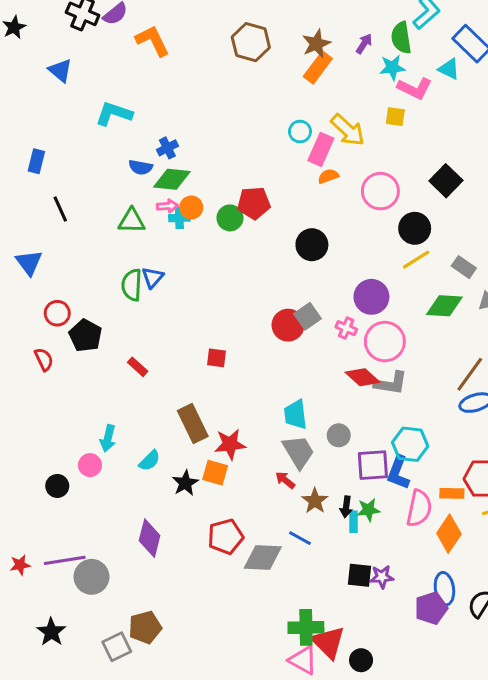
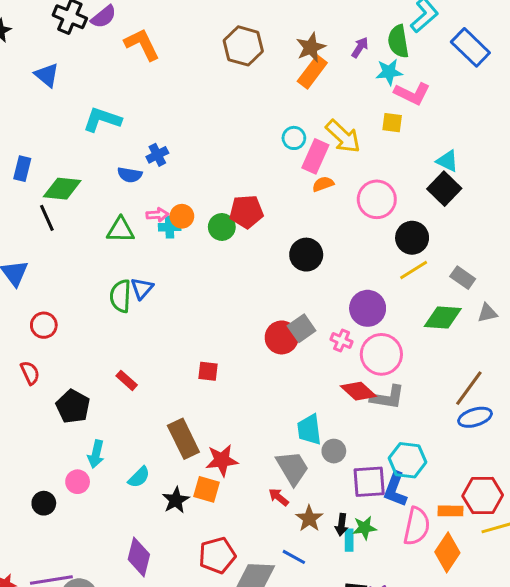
cyan triangle: (449, 69) -> (447, 161), moved
green diamond: (172, 179) -> (62, 189), moved
black pentagon: (86, 336) -> (73, 407), moved
cyan trapezoid: (296, 414) -> (309, 430), moved

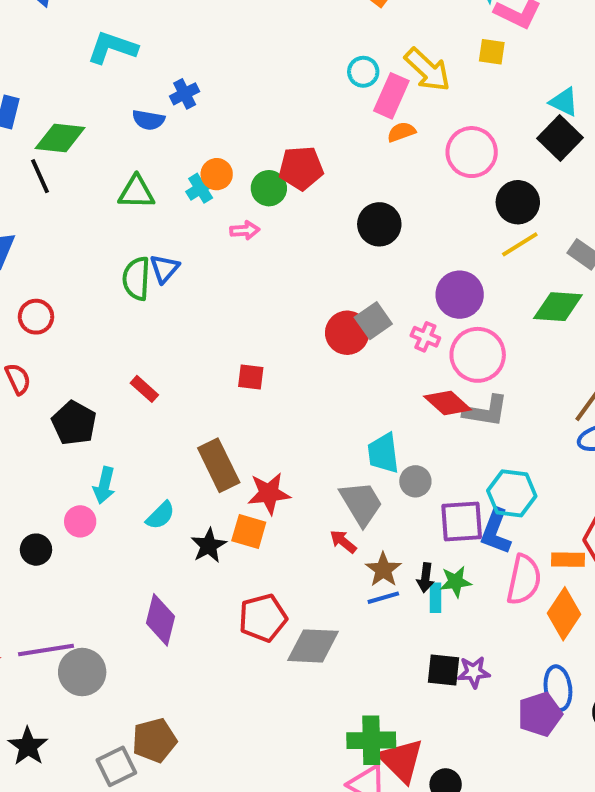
pink arrow: (157, 215) -> (245, 230), moved
cyan cross: (170, 227) -> (201, 188), turned -30
blue line: (294, 557) -> (383, 598), moved, turned -45

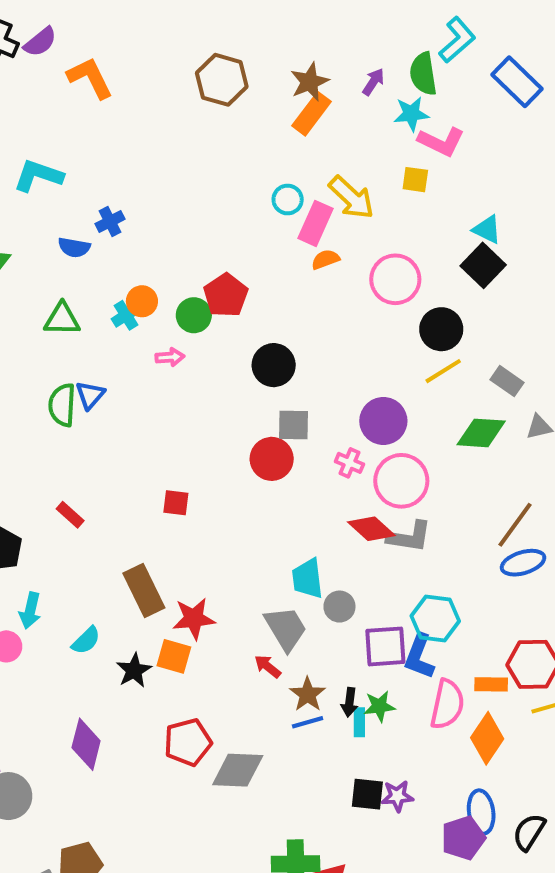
red pentagon: (301, 168) -> (226, 295), turned -30
black circle: (379, 224) -> (274, 365), moved
gray square: (373, 321) -> (294, 425), moved, turned 36

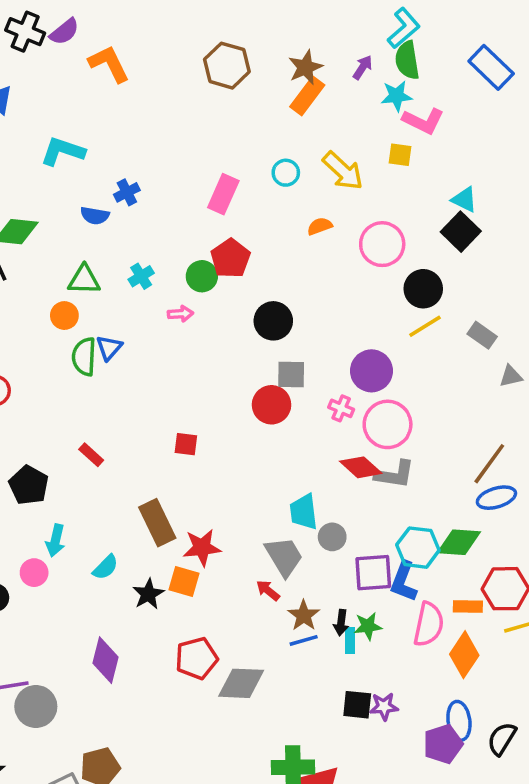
cyan L-shape: (457, 40) -> (404, 28), moved
pink rectangle: (316, 223) -> (223, 194), moved
orange circle: (142, 301) -> (64, 316), moved
green diamond: (481, 433) -> (459, 542), moved

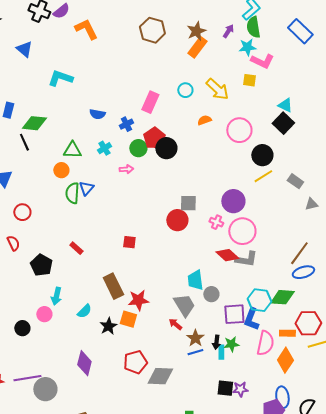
blue cross: (127, 192) -> (126, 124), moved
blue semicircle: (95, 216) -> (97, 114), moved
black circle: (273, 321) -> (166, 148), moved

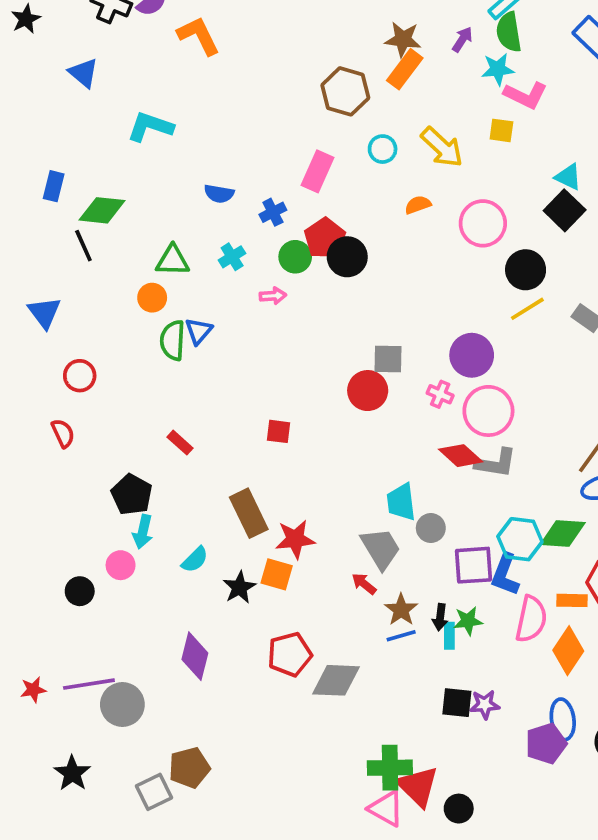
brown hexagon: (152, 30) -> (345, 91), moved
brown star: (196, 31) -> (403, 39), turned 30
black pentagon: (41, 265) -> (132, 495), moved

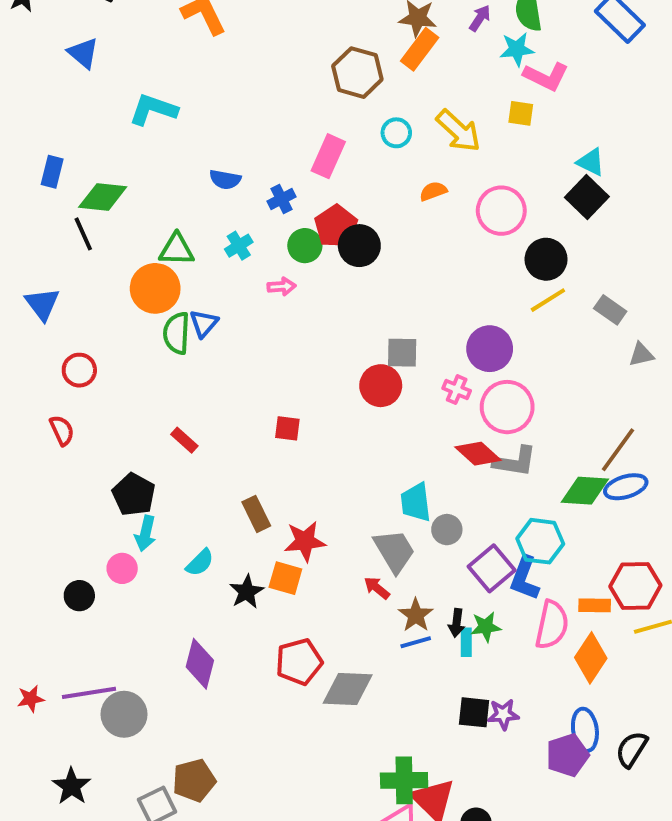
orange circle: (152, 298) -> (155, 288), size x1.6
brown rectangle: (249, 513) -> (256, 514), size x0.7
green diamond: (563, 534) -> (585, 491), moved
purple square: (474, 565) -> (492, 568), turned -36

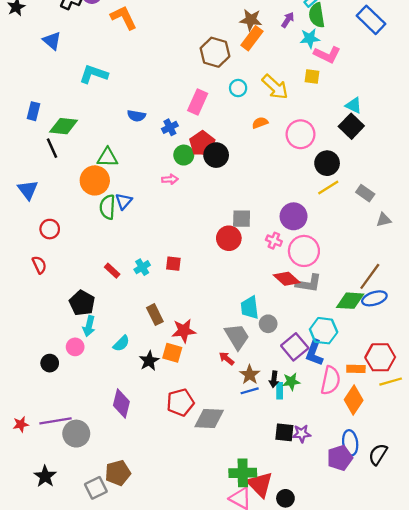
cyan cross: (239, 246) -> (142, 267), moved

